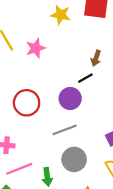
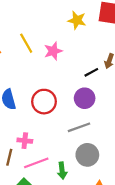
black line: (85, 78) -> (91, 72), moved

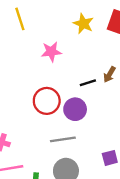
yellow line: (26, 43) -> (20, 19), moved
red circle: (44, 102) -> (47, 101), moved

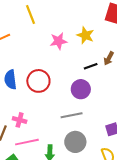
yellow star: (83, 24) -> (85, 35), moved
red circle: (47, 101) -> (38, 81), moved

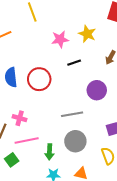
black line: (91, 66) -> (74, 63), moved
purple circle: (81, 89) -> (97, 90), moved

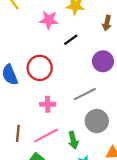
pink star: (60, 39) -> (49, 20), turned 30
pink cross: (20, 118) -> (48, 104), moved

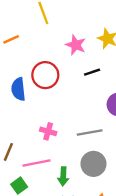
red circle: (40, 68) -> (45, 75), moved

